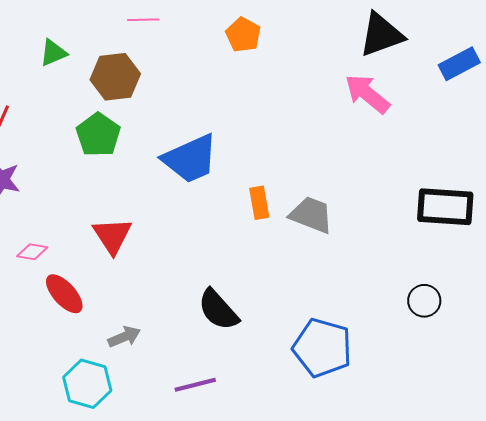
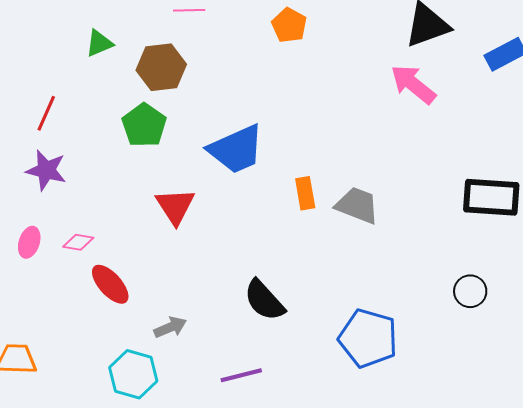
red triangle: (112, 236) -> (175, 206), moved

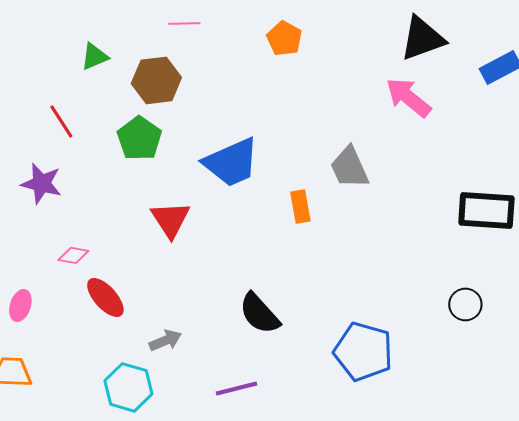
red line: (46, 113) -> (61, 121), moved, turned -57
gray trapezoid: (357, 205) -> (349, 167), moved, turned -135
pink ellipse: (29, 242) -> (20, 305), moved

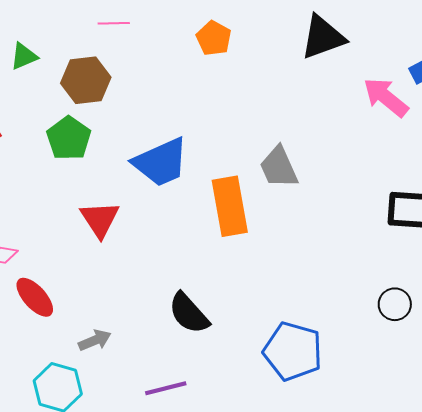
black triangle: (422, 38) -> (323, 37), moved
pink arrow: (408, 97) -> (386, 97), moved
orange rectangle: (300, 206) -> (230, 206), size x1.8

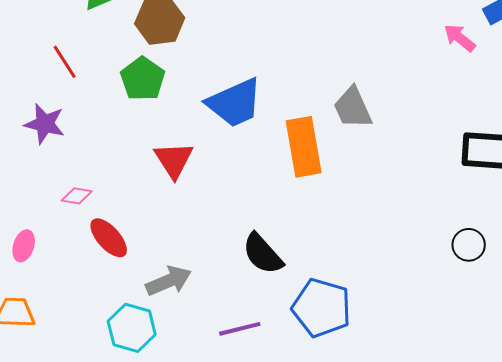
pink arrow: (386, 97) -> (460, 38), size x0.7
gray arrow: (95, 340) -> (169, 281), size x1.4
blue pentagon: (293, 351) -> (322, 308), moved

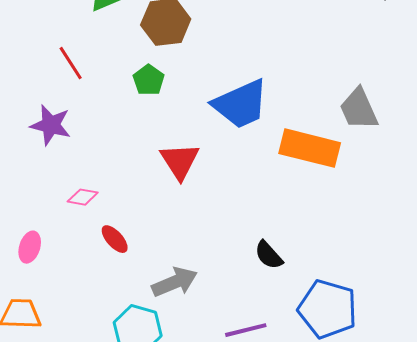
green pentagon: (143, 79) -> (149, 80), size x0.7
orange rectangle: (304, 147) -> (310, 148), turned -66
red ellipse: (109, 238) -> (115, 239), size x0.7
black semicircle: (263, 254) -> (269, 255), size x0.7

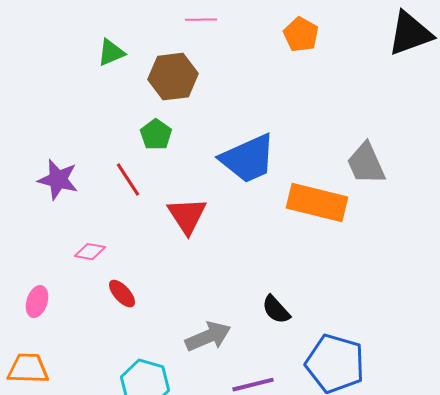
red line: (71, 63) -> (128, 180), moved
gray arrow: (175, 282) -> (208, 337), moved

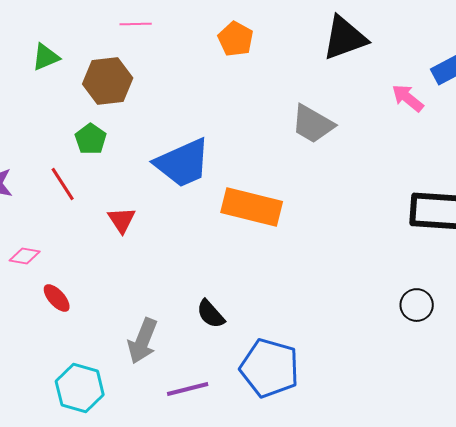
gray trapezoid: (366, 164) -> (313, 124), moved, turned -36
red triangle: (187, 216) -> (122, 220), size x0.7
gray arrow: (208, 337) -> (143, 341), turned 135

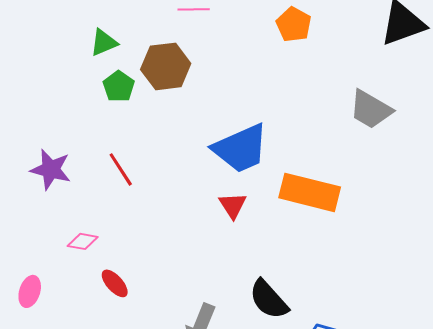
green pentagon: (91, 139) -> (119, 86), moved
red triangle: (122, 220) -> (233, 205), moved
black semicircle: (211, 314) -> (269, 299), size x1.4

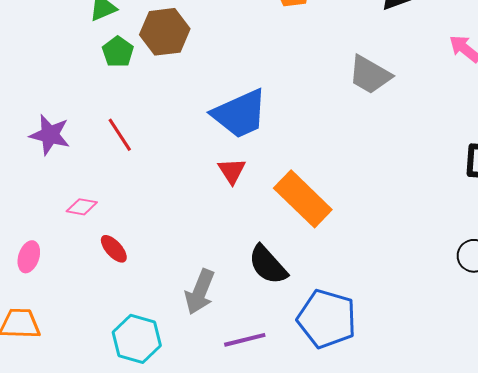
orange rectangle: (310, 192) -> (303, 199), moved, turned 30

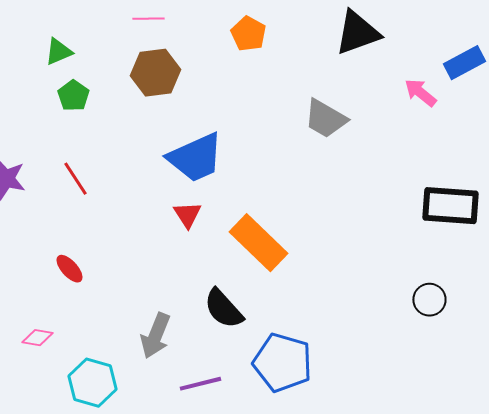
brown hexagon: (165, 32) -> (155, 73), moved
pink diamond: (82, 207) -> (37, 338), moved
red ellipse: (114, 249) -> (69, 269), moved

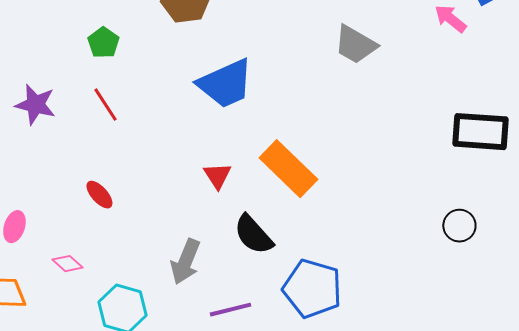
green pentagon: (73, 96) -> (103, 43), moved
red triangle: (187, 215) -> (217, 176), moved
pink diamond: (37, 338) -> (67, 264), turned 32

